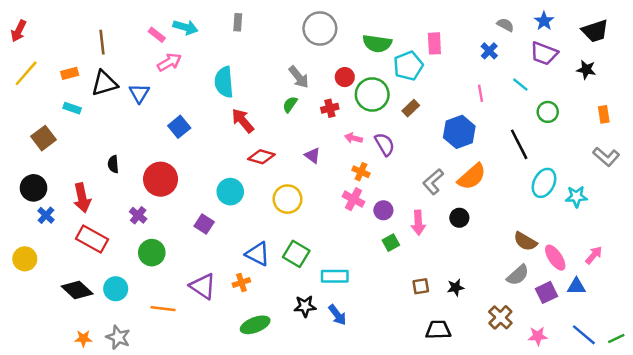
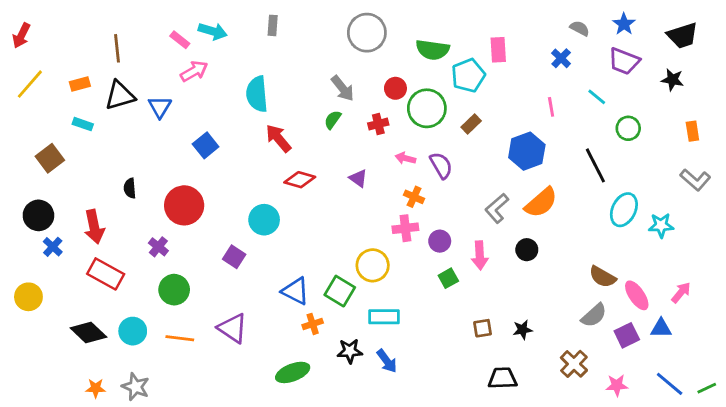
yellow circle: (288, 199) -> (373, 265), moved
pink cross: (354, 199) -> (405, 228), turned -35
orange cross: (241, 282) -> (313, 324), moved
orange line: (163, 309) -> (180, 338), moved

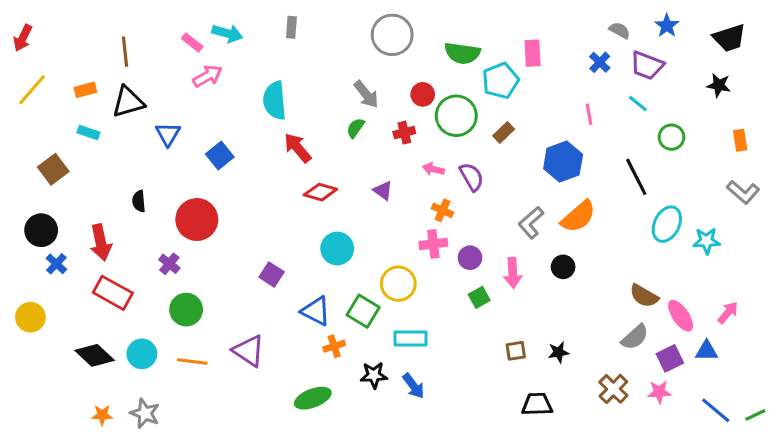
purple trapezoid: (624, 61) -> (647, 65), moved
blue triangle: (160, 107) -> (168, 134), moved
cyan circle: (264, 220) -> (337, 249), moved
purple square: (234, 257) -> (272, 274), moved
pink star: (617, 385) -> (659, 392), moved

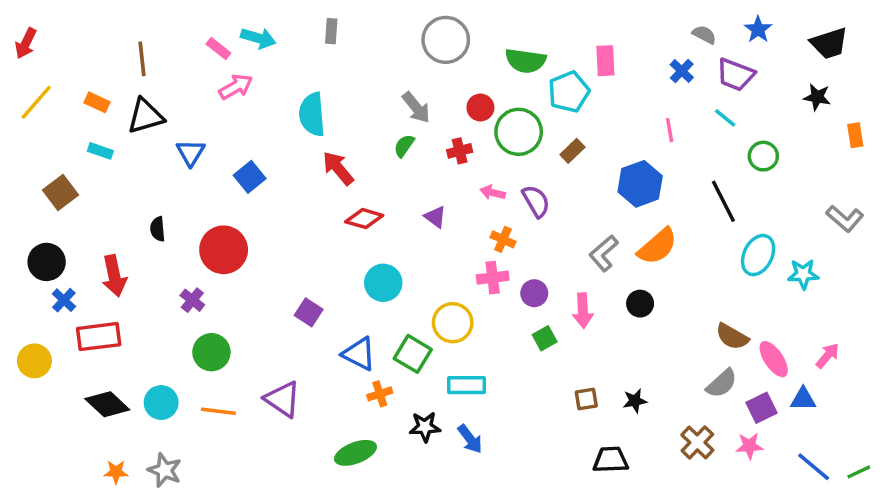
orange rectangle: (85, 90) -> (97, 102), turned 40
orange rectangle: (740, 140) -> (855, 135), moved
red rectangle: (113, 293) -> (99, 337), moved, turned -36

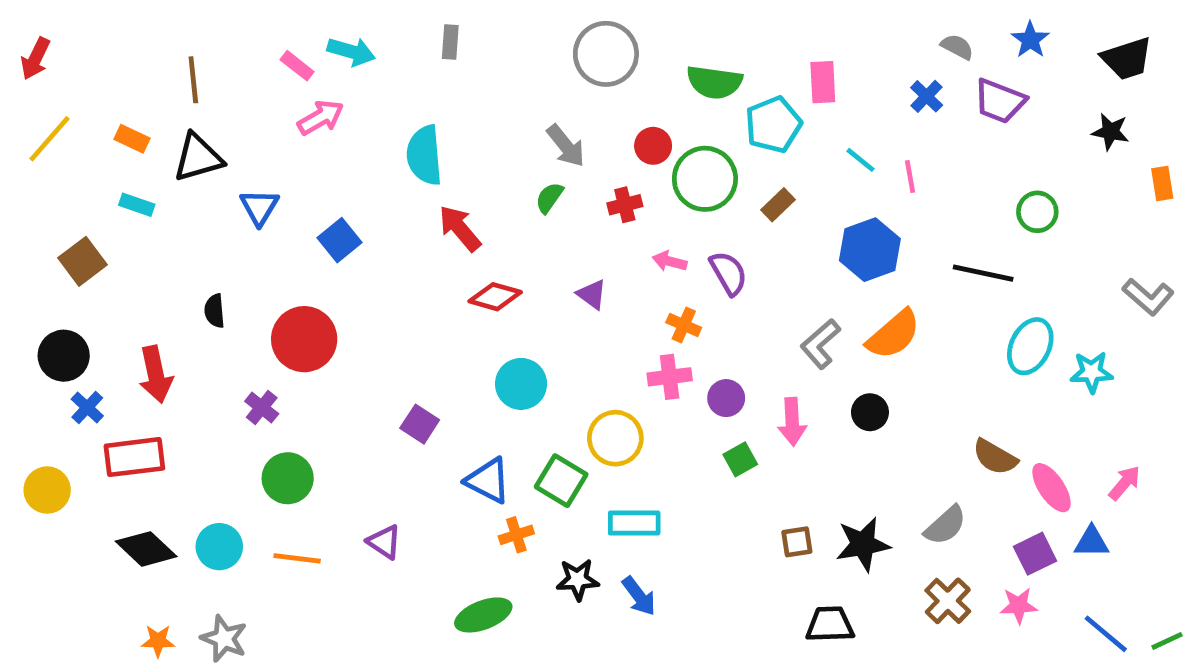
cyan line: (725, 118) -> (861, 160), moved
black line: (723, 201) -> (983, 273), turned -51
gray semicircle: (722, 383) -> (945, 525), moved
purple triangle: (283, 399) -> (384, 542), size x0.7
black star: (635, 401) -> (863, 544), size x1.6

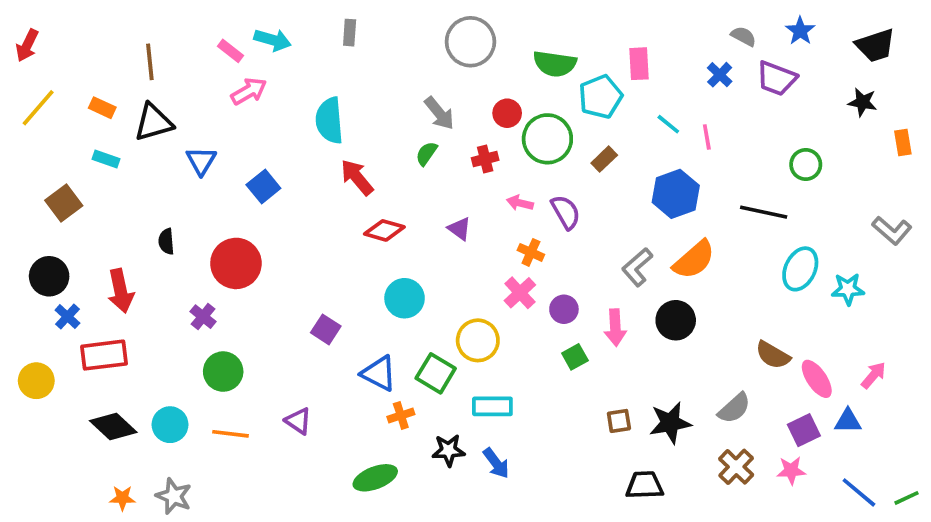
pink cross: (670, 377) -> (520, 293), turned -36
black circle: (870, 412) -> (676, 320), size x1.4

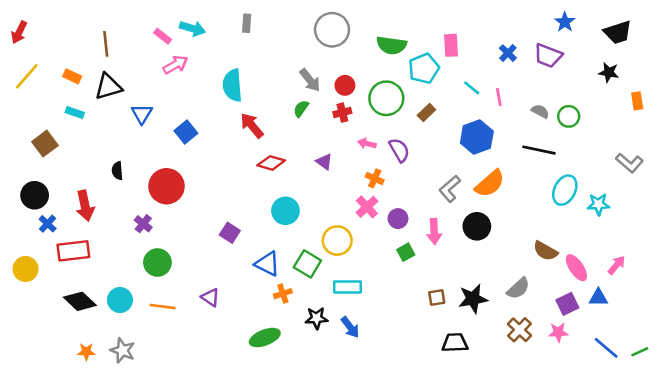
gray semicircle: (743, 36) -> (540, 111), moved
red circle: (507, 113) -> (345, 85), moved

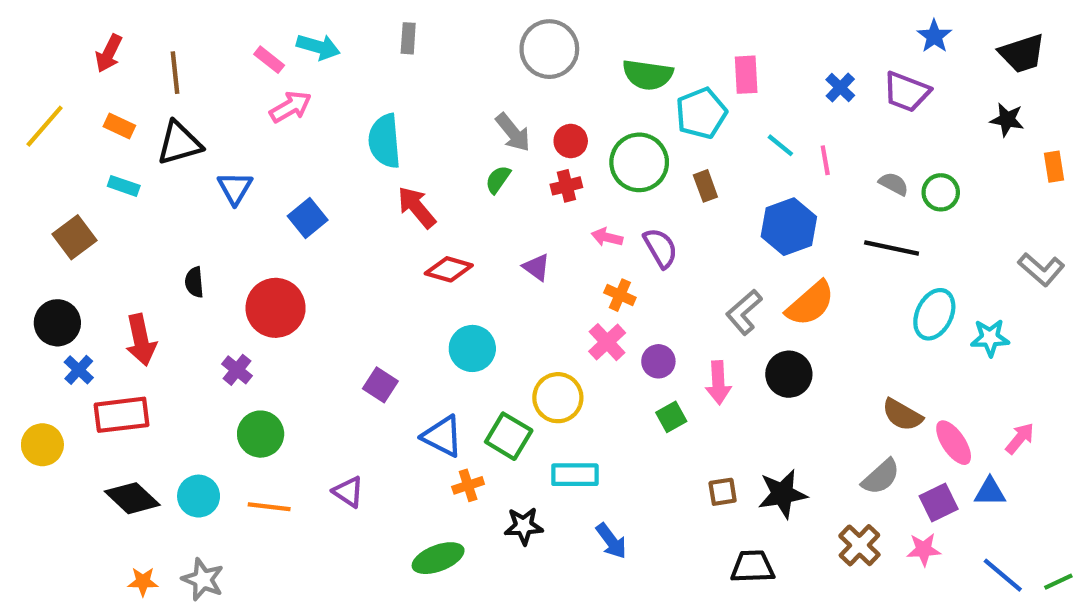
red arrow: (19, 32) -> (109, 53), moved
brown rectangle: (426, 113) -> (705, 186), turned -66
gray semicircle: (518, 288) -> (881, 477), moved
blue arrow: (350, 327) -> (611, 541), moved

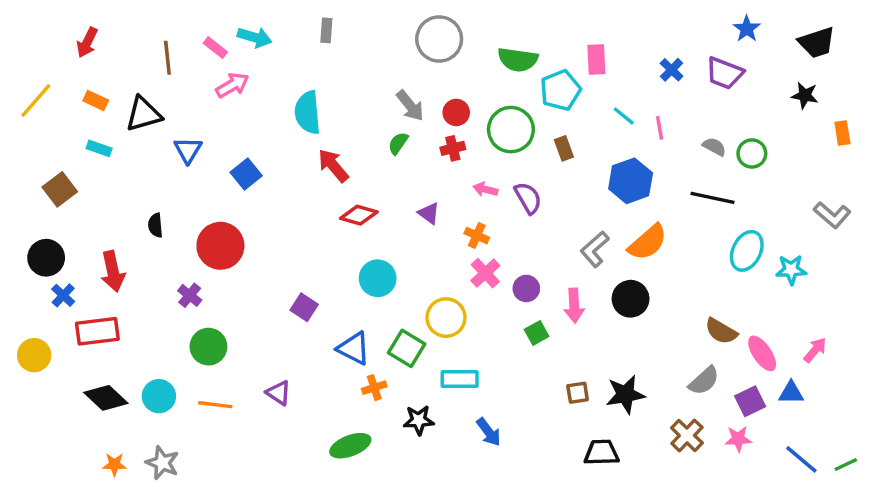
brown line: (175, 73) -> (167, 58), moved
orange cross: (620, 295) -> (477, 236), moved

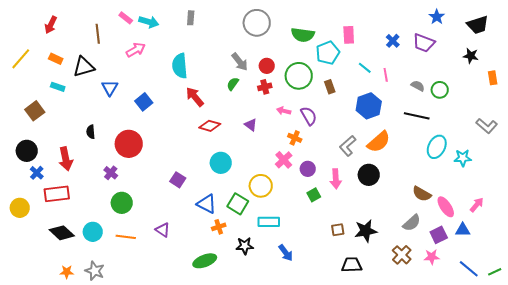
pink rectangle: (215, 48) -> (126, 18), moved
orange cross: (477, 236) -> (295, 138), moved

